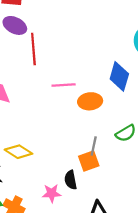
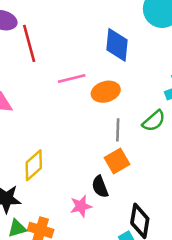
blue diamond: (119, 76) -> (117, 45), moved
gray line: (94, 146) -> (118, 130), moved
yellow diamond: (18, 152) -> (34, 165), turned -64

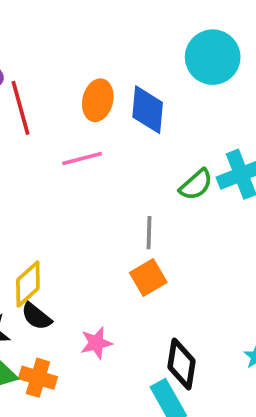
orange ellipse: (106, 92) -> (98, 100), moved, turned -60
green semicircle: (154, 121) -> (196, 185), moved
black semicircle: (100, 187) -> (36, 316), moved, turned -30

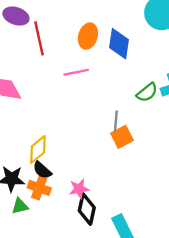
orange square: (148, 277) -> (122, 137), moved
black diamond: (181, 364) -> (87, 209), moved
orange cross: (38, 378) -> (39, 188), moved

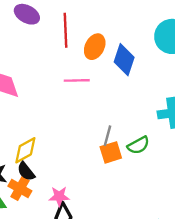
red line: (39, 38) -> (66, 30), moved
green semicircle: (147, 92) -> (138, 145), moved

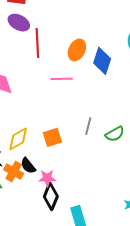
red line: (66, 30) -> (37, 43), moved
orange square: (111, 152) -> (52, 137), moved
black semicircle: (26, 171) -> (28, 166), moved

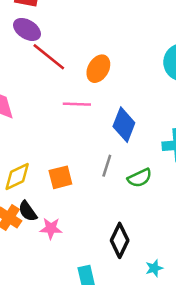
red line: (37, 43) -> (49, 57), turned -52
blue diamond: (102, 61) -> (124, 125), moved
black diamond: (51, 196) -> (120, 240), moved

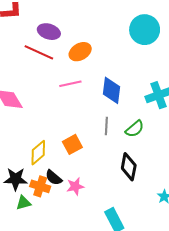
purple ellipse: (27, 29) -> (49, 32), moved
orange ellipse: (98, 69) -> (80, 52), turned 45
black diamond: (120, 240) -> (129, 167), moved

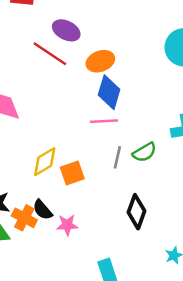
pink line: (70, 84) -> (104, 121), moved
blue diamond: (111, 90) -> (109, 92), moved
green semicircle: (135, 129) -> (144, 152), moved
yellow diamond: (38, 153) -> (45, 162), moved

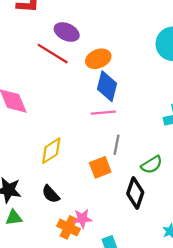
green semicircle: (144, 152) -> (152, 165), moved
orange square: (72, 173) -> (100, 167), moved
orange cross: (24, 218) -> (68, 227), moved
pink star: (67, 225) -> (82, 219), moved

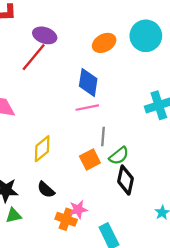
red line: (53, 54) -> (34, 57), turned -76
orange ellipse: (98, 59) -> (104, 43), moved
green semicircle: (152, 165) -> (119, 156), moved

